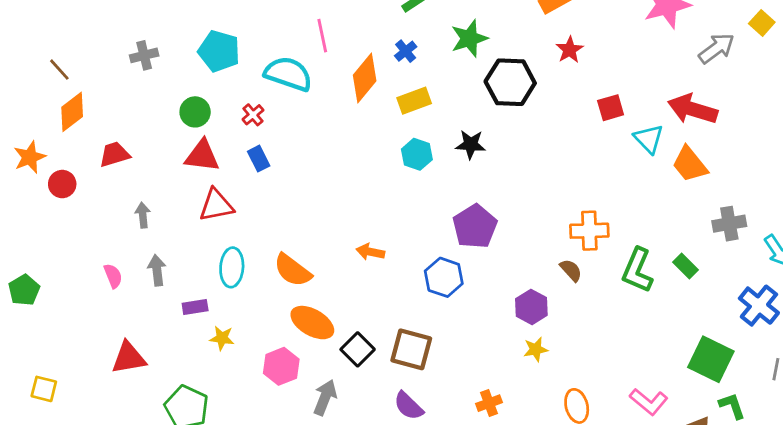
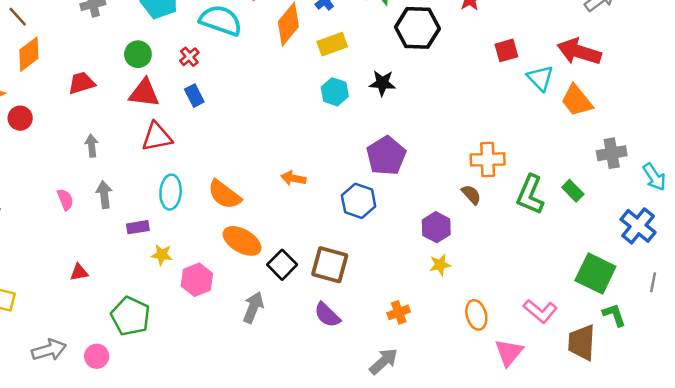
red trapezoid: (114, 154) -> (82, 83), moved
red triangle: (129, 358) -> (79, 272), size x0.6
pink hexagon: (281, 366) -> (197, 280), moved

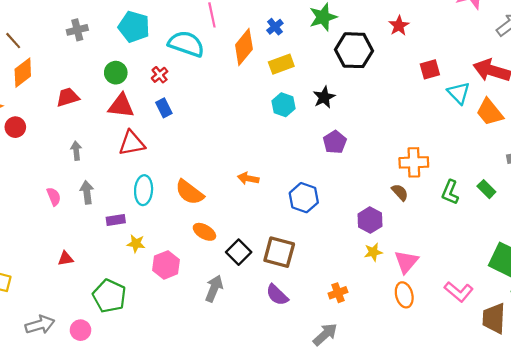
black star: (382, 83) -> (324, 97), turned -30
purple pentagon: (386, 156) -> (335, 142), moved, size x0.7
green L-shape: (530, 195) -> (450, 192), size x0.7
orange ellipse: (242, 241) -> (204, 232), size x0.7
pink triangle: (509, 352) -> (406, 262), moved

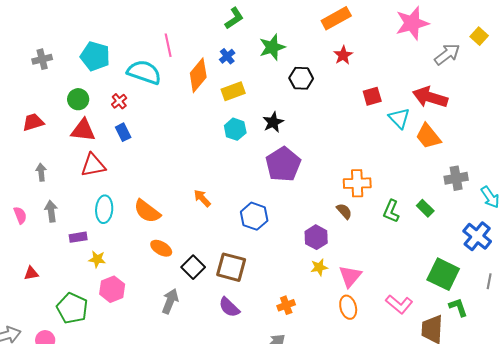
black hexagon: (354, 50) -> (301, 78), size x0.7
purple pentagon: (335, 142) -> (283, 164), size x1.6
orange arrow: (248, 178) -> (202, 198), turned 36
pink hexagon: (166, 265) -> (112, 289), moved

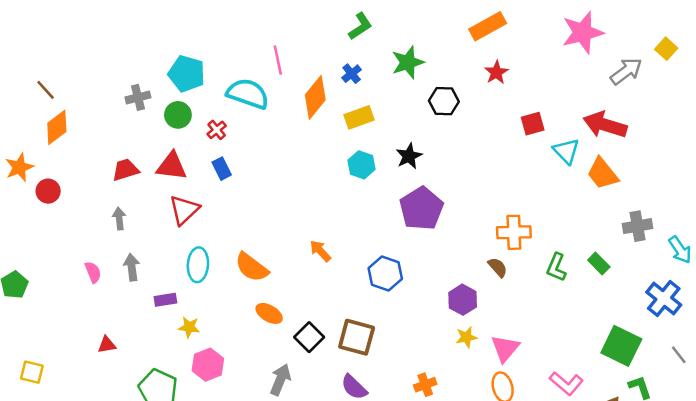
gray cross: (42, 59) -> (138, 97), moved
green circle: (78, 99) -> (178, 115), moved
red trapezoid: (33, 122) -> (125, 170), moved
red triangle: (93, 165) -> (184, 210), turned -32
gray line: (489, 281) -> (679, 355), turned -49

